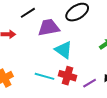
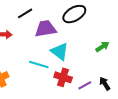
cyan line: (44, 76) -> (39, 64), moved

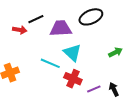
black line: (25, 13) -> (36, 19), moved

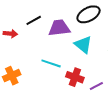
red arrow: (20, 30) -> (10, 34), moved
cyan triangle: (72, 53) -> (83, 45), moved

